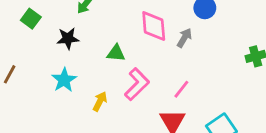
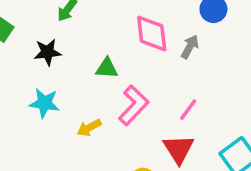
cyan star: (64, 80) -> (44, 103), turned -30
yellow arrow: (100, 101) -> (89, 128), turned -144

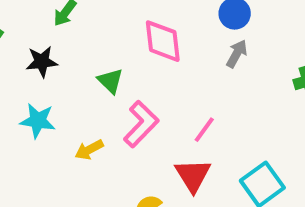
gray arrow: (190, 47) -> (237, 54), moved
green triangle: (107, 68) -> (110, 81), turned 40

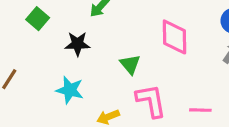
pink L-shape: (141, 124) -> (151, 101), turned -60
pink line: (204, 130) -> (200, 110), turned 50

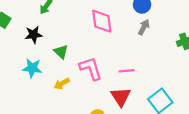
green triangle: (130, 64) -> (61, 52), moved

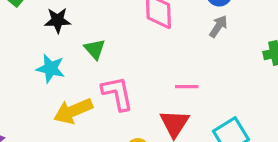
pink L-shape: (91, 68) -> (117, 93), moved
yellow arrow: (62, 84) -> (73, 111), moved, size x1.6

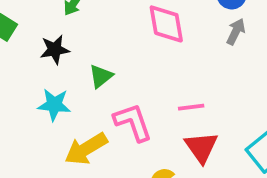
green triangle: (95, 49) -> (101, 76), turned 40
pink line: (187, 87) -> (191, 107), moved

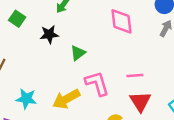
cyan star: (54, 105) -> (26, 99), moved

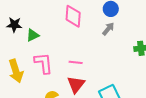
black star: (49, 34) -> (14, 25), moved
yellow arrow: (66, 99) -> (16, 71), turned -90

